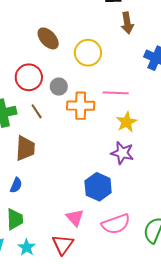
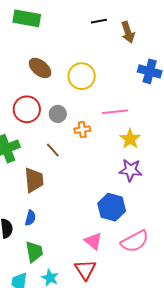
brown arrow: (127, 23) -> (128, 32), moved
orange cross: (81, 106) -> (82, 130), size x0.6
brown line: (37, 111) -> (53, 150), moved

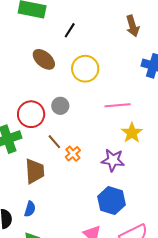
black line: (99, 21) -> (70, 30), moved, turned -49
red circle: (27, 109) -> (31, 114), moved
orange cross: (82, 130) -> (73, 154), moved, turned -35
purple star: (131, 170) -> (113, 160), moved

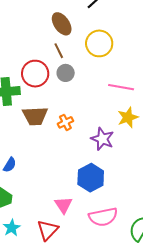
brown line: (54, 142) -> (59, 51), moved
brown trapezoid: (35, 171) -> (35, 116), moved, turned 76

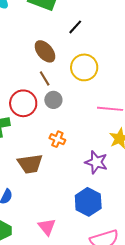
brown trapezoid: (35, 116) -> (30, 164), moved
orange cross: (65, 122) -> (57, 139), moved, turned -35
pink triangle: (63, 205) -> (47, 227), moved

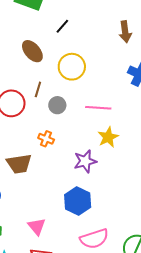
brown line: (45, 78) -> (38, 89), moved, turned 49
gray circle: (53, 100) -> (57, 105), moved
purple star: (96, 162) -> (85, 161), turned -30

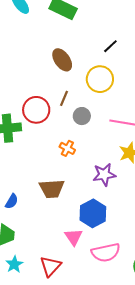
black line: (62, 26) -> (110, 46), moved
brown trapezoid: (19, 164) -> (52, 189), moved
pink triangle: (37, 226) -> (74, 237), moved

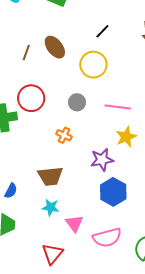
brown line: (64, 98) -> (26, 53), moved
blue hexagon: (93, 213) -> (113, 192), moved
cyan star: (14, 264) -> (51, 207), moved, turned -30

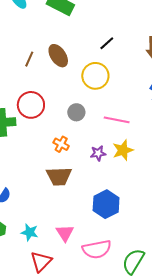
purple star: (102, 160) -> (98, 153), moved, size x0.7
brown trapezoid: (50, 176) -> (59, 176), moved
cyan star: (51, 207) -> (30, 232), moved

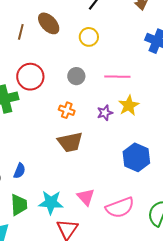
yellow circle: (95, 76) -> (89, 37), size x0.7
blue hexagon: (106, 204) -> (136, 157), moved
cyan star: (30, 232) -> (51, 202), size x1.4

